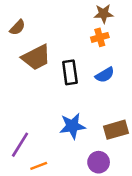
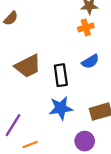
brown trapezoid: (36, 57) -> (28, 66), moved
black rectangle: (70, 72) -> (61, 75), moved

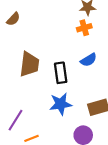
brown trapezoid: (28, 66) -> (29, 64), turned -56

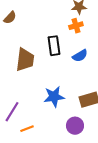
black rectangle: (61, 73) -> (54, 46), moved

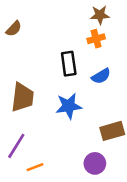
brown trapezoid: (25, 60) -> (22, 97), moved
blue star: (54, 97) -> (69, 106), moved

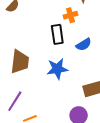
orange cross: (96, 39) -> (70, 15), moved

